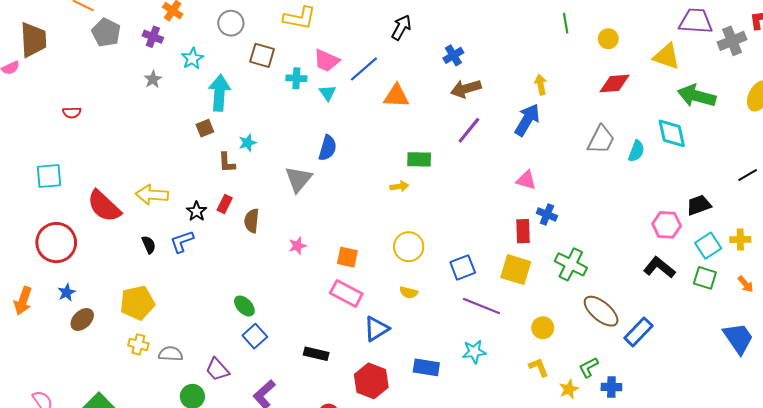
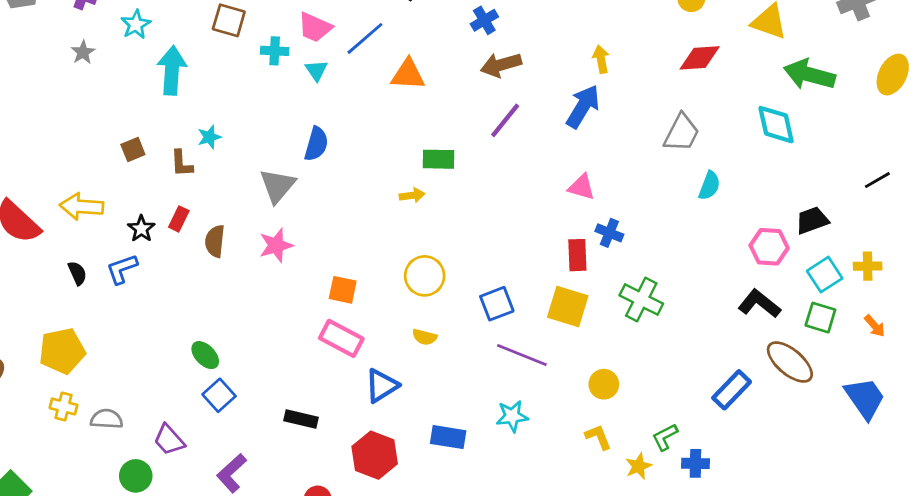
brown square: (205, 128) -> (133, 150), moved
cyan semicircle: (636, 151) -> (709, 186), moved
pink star: (297, 246) -> (276, 245), moved, size x1.4
brown ellipse: (601, 311) -> (790, 362), moved

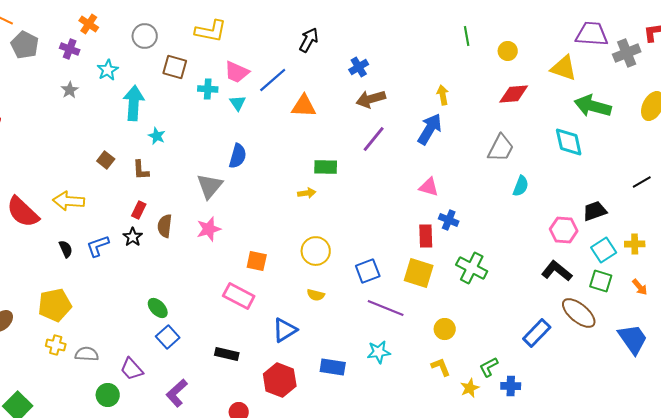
cyan star: (209, 137) -> (157, 136), moved, turned -30
brown square: (133, 150) -> (106, 160), turned -30
black star: (141, 229) -> (133, 237), moved
pink rectangle: (341, 338) -> (239, 296), moved

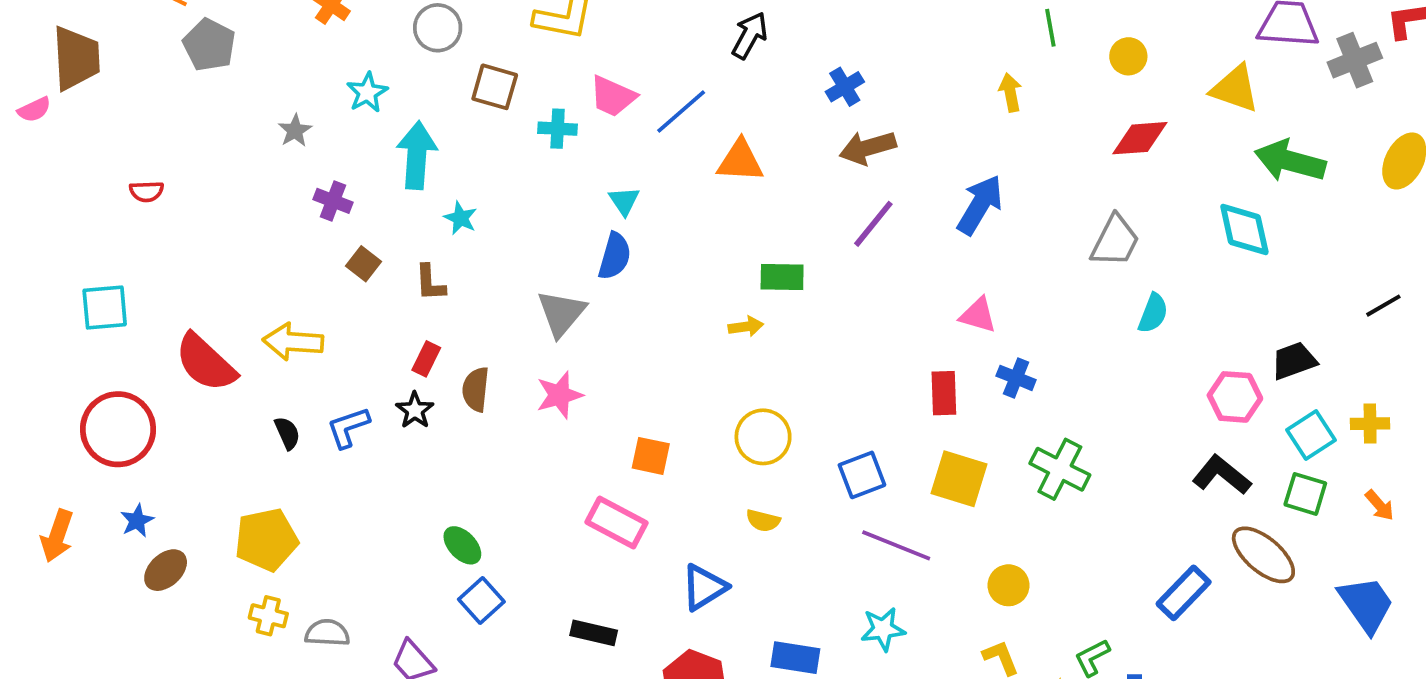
purple cross: (70, 49) -> (333, 201), moved
yellow arrow: (443, 95) -> (1010, 92), moved
cyan triangle: (238, 103) -> (624, 201), moved
red rectangle: (426, 236) -> (944, 393), moved

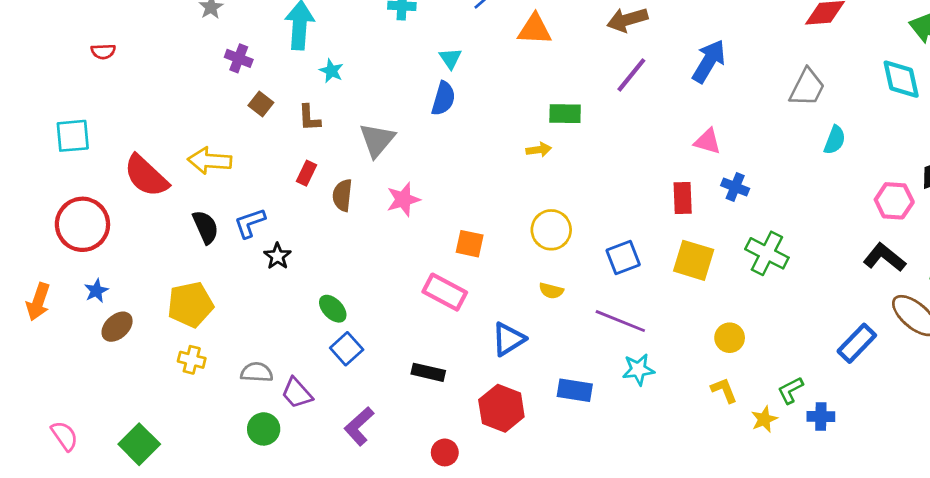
gray triangle: (561, 313) -> (377, 140), moved
black star: (415, 410) -> (277, 256), moved
black semicircle: (287, 433) -> (206, 227), size x1.4
purple line: (896, 545) -> (620, 321), moved
gray semicircle: (327, 633) -> (257, 372), moved

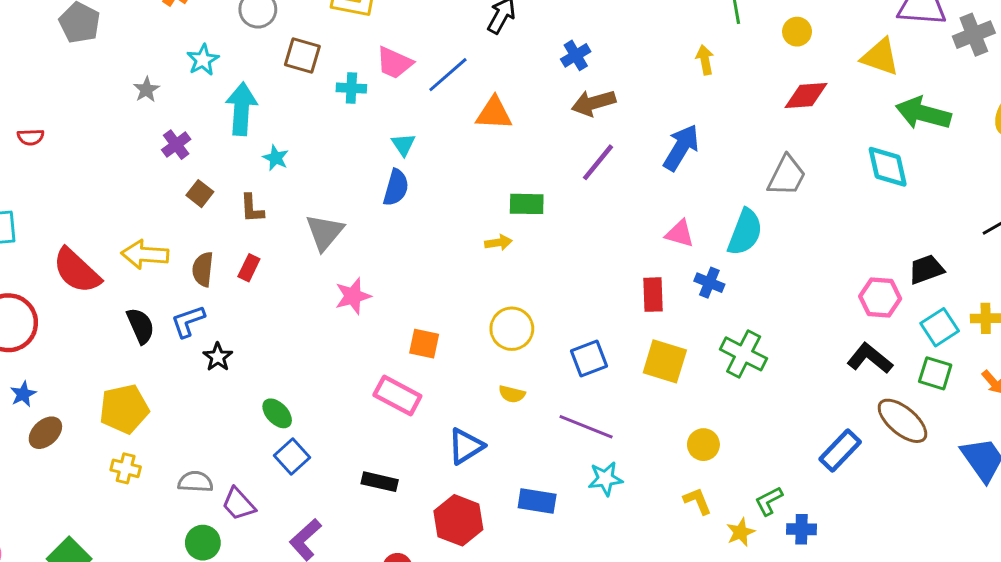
purple cross: (239, 58) -> (176, 145), turned 32
cyan semicircle: (835, 140) -> (745, 232), moved, size x1.5
brown semicircle: (342, 195) -> (203, 269), moved

